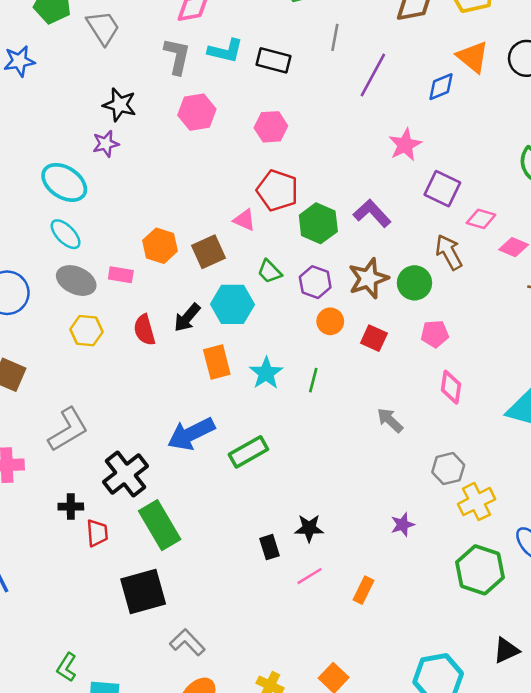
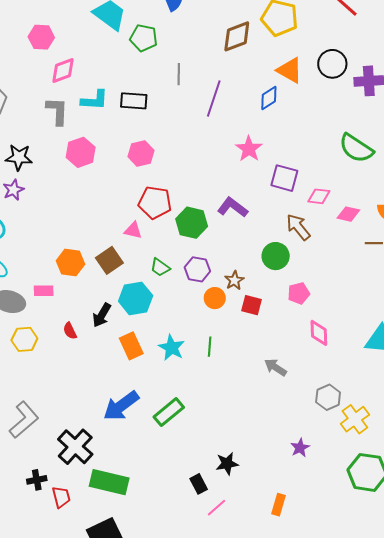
brown star: (368, 278) -> (234, 280), moved, size x0.6
red semicircle: (144, 330) -> (70, 331), size x0.7
green rectangle: (160, 525) -> (109, 482), turned -36
pink line: (309, 576) -> (217, 508), moved

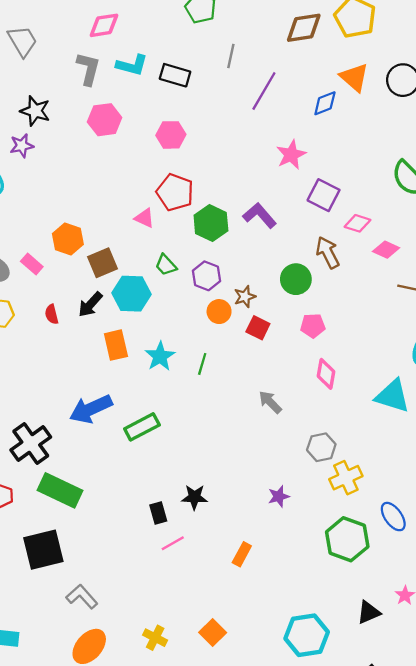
brown square: (109, 260) -> (102, 263), moved
pink rectangle: (44, 291) -> (32, 264), turned 30

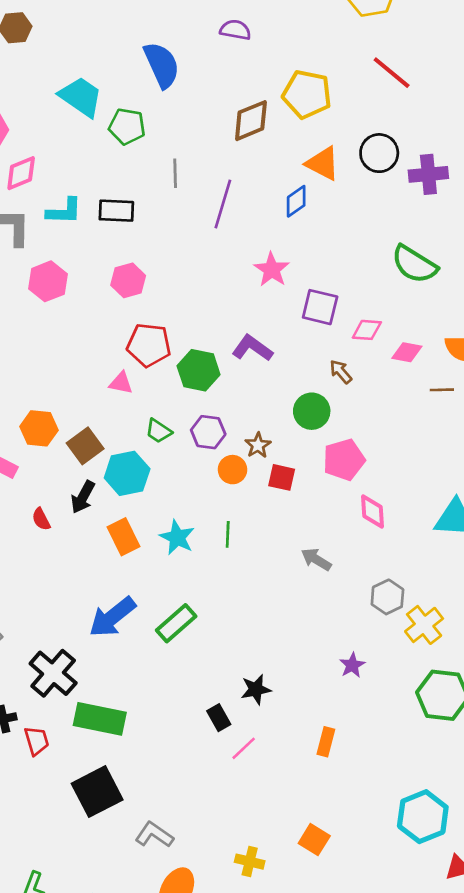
brown arrow: (328, 252) -> (341, 372), size x0.7
pink pentagon: (313, 326) -> (344, 460), size x1.4

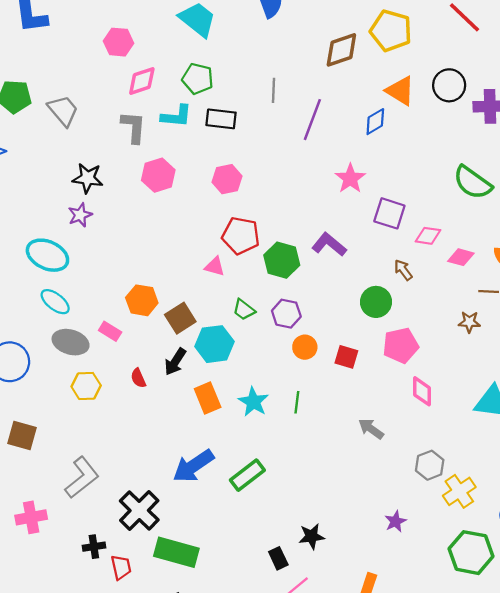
green pentagon: (127, 126) -> (198, 79), moved
brown star: (258, 445) -> (469, 322), moved, turned 30

